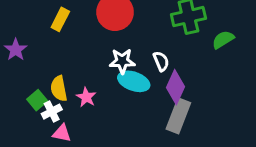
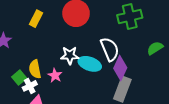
green semicircle: (223, 40) -> (155, 48), moved
white star: (122, 61) -> (70, 55), moved
white semicircle: (161, 61) -> (110, 49), size x1.6

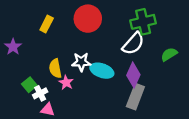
white semicircle: (110, 49) -> (133, 44), moved, turned 65
yellow semicircle: (35, 69) -> (55, 68), moved

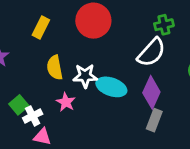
green cross: (143, 22) -> (164, 25), size x0.6
yellow semicircle: (55, 68) -> (55, 68), moved
gray rectangle: (135, 97) -> (154, 120), size x0.7

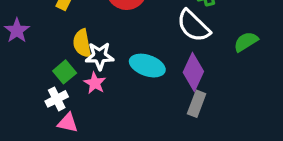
white semicircle: (151, 52) -> (193, 26), turned 92
white star: (85, 76) -> (100, 56), moved
green square: (19, 105) -> (65, 72), moved

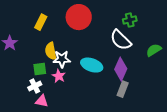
green square: (65, 72) -> (40, 69), turned 32

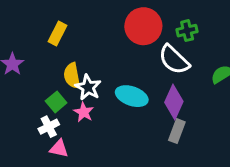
red circle: (79, 17) -> (143, 26), moved
white star: (62, 59) -> (88, 87), turned 30
green square: (40, 69) -> (56, 102), turned -32

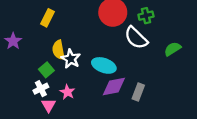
purple diamond: (174, 102) -> (114, 86), moved, turned 55
pink star: (84, 112) -> (67, 92), moved
pink triangle: (59, 149) -> (49, 105), turned 48

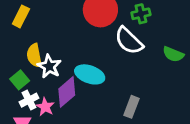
green semicircle: (173, 49) -> (173, 54), turned -126
purple diamond: (114, 86) -> (67, 92), moved, turned -30
white cross: (41, 89) -> (29, 100), moved

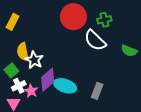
cyan ellipse: (90, 74) -> (65, 86), moved

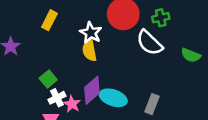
yellow semicircle: (23, 52) -> (89, 50), moved
white star: (34, 60) -> (91, 33), moved

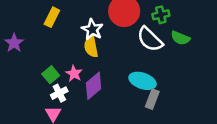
green semicircle: (191, 55) -> (180, 38), moved
cyan ellipse: (113, 98) -> (143, 81), moved
pink star: (72, 104) -> (74, 74), moved

